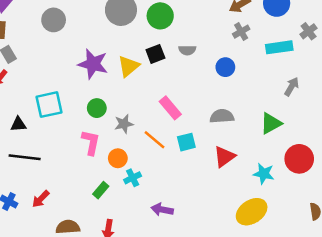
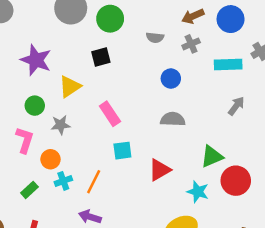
gray semicircle: (187, 50) -> (155, 37), moved
yellow triangle: (129, 66) -> (70, 87), moved
gray semicircle: (222, 116) -> (173, 119), moved
green triangle: (271, 123) -> (212, 156), moved
orange line: (155, 140) -> (94, 182), moved, turned 70

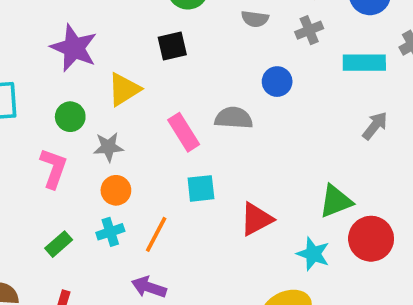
gray semicircle: (173, 119) -> (234, 118), moved
orange circle: (50, 159) -> (116, 190), moved

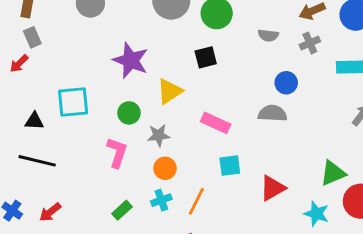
gray semicircle: (234, 118) -> (272, 113), moved
pink rectangle: (184, 132) -> (216, 123), turned -32

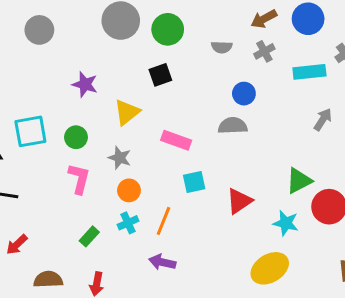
purple star: (131, 60) -> (85, 84), size x0.7
green circle: (129, 113) -> (76, 137), moved
gray star: (159, 135) -> (120, 158), turned 30

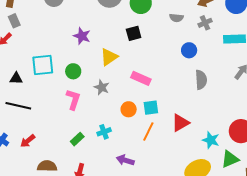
gray semicircle: (233, 126) -> (201, 80), moved, turned 84
green triangle: (299, 181) -> (230, 159), moved
orange circle: (129, 190) -> (129, 109), moved
orange line: (163, 221) -> (148, 131), moved

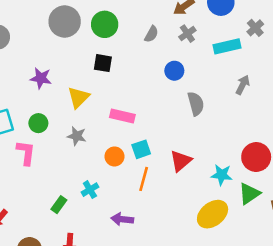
gray semicircle: (176, 18) -> (151, 34), turned -56
black square: (134, 33) -> (103, 63), turned 35
pink L-shape: (73, 99) -> (26, 153), moved

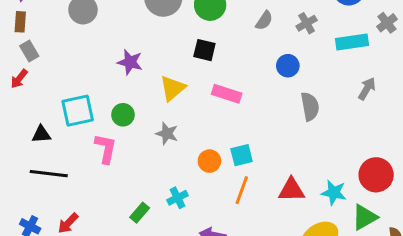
pink rectangle: (122, 116) -> (227, 94), moved
red triangle: (181, 161) -> (291, 190), moved, turned 35

